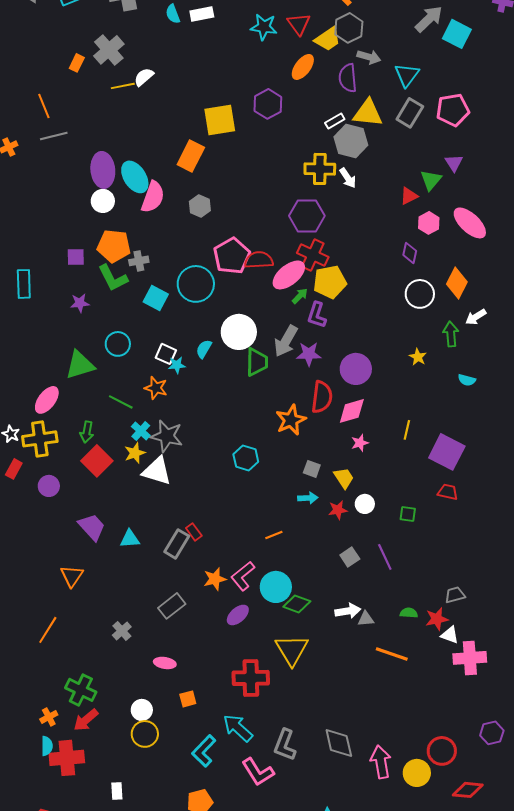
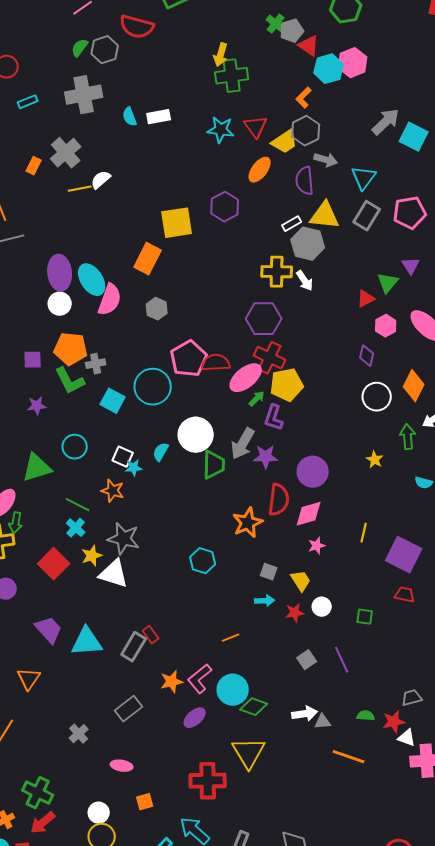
cyan cross: (141, 431) -> (76, 528), moved
green arrow: (87, 432) -> (16, 523), moved
cyan triangle: (130, 539) -> (87, 642), size x1.6

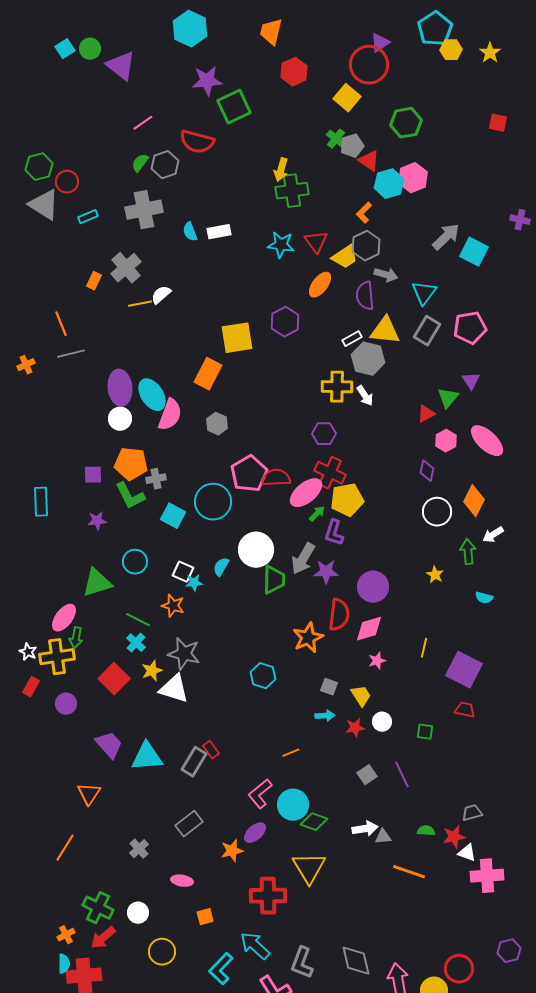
purple hexagon: (264, 319) -> (324, 434), size x0.7
orange star: (172, 682) -> (232, 851), moved
white circle: (99, 813) -> (138, 913), moved

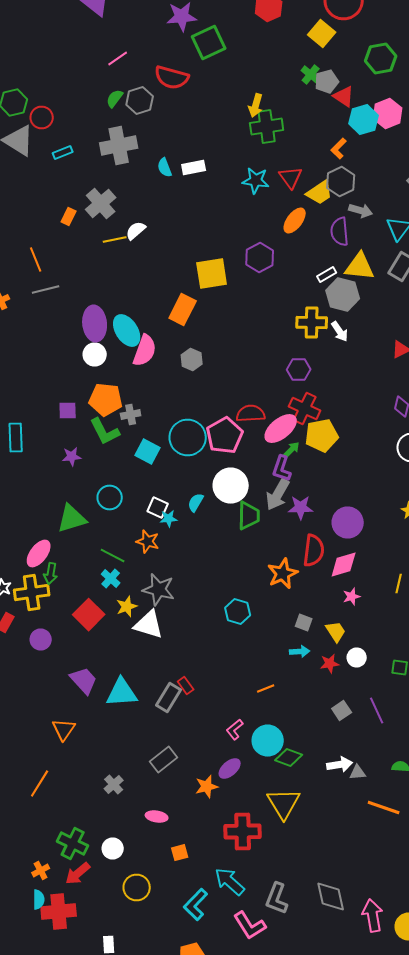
pink pentagon: (249, 474) -> (225, 436), moved
purple L-shape: (334, 533) -> (282, 468), moved
pink L-shape: (260, 794) -> (235, 730), size x0.7

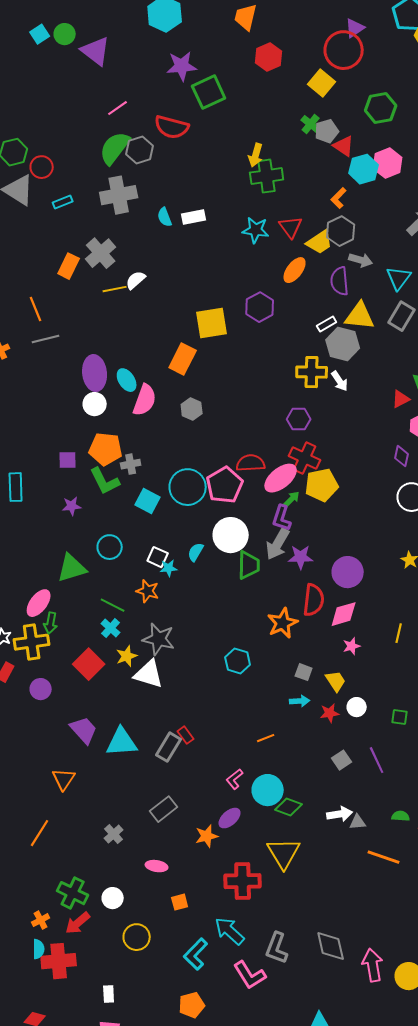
green semicircle: (115, 98) -> (115, 148), size x1.8
orange rectangle: (69, 216) -> (69, 266), size x1.4
cyan ellipse: (127, 330) -> (127, 380), size x0.7

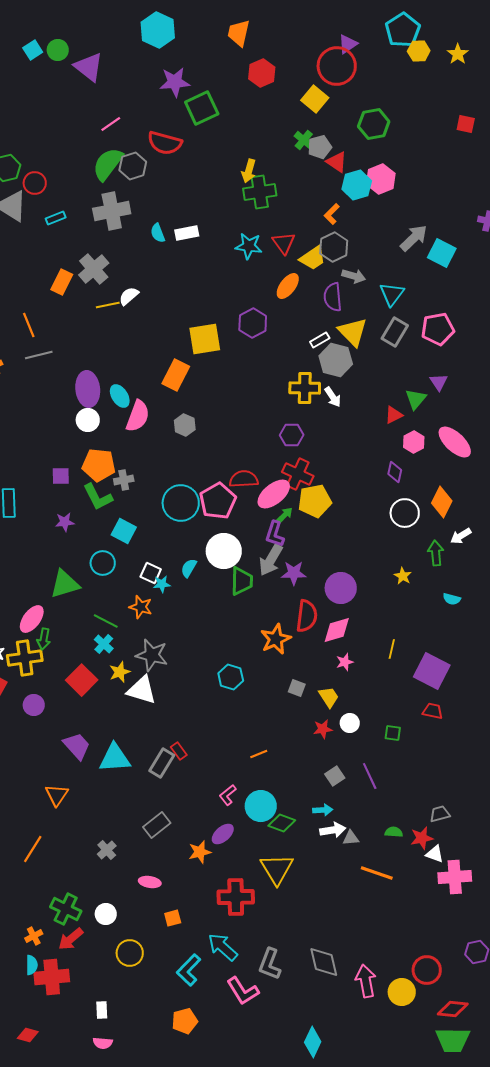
yellow triangle: (360, 316) -> (353, 332), turned 40
cyan square: (148, 501) -> (124, 531), moved
cyan arrow: (300, 701) -> (323, 810), moved

